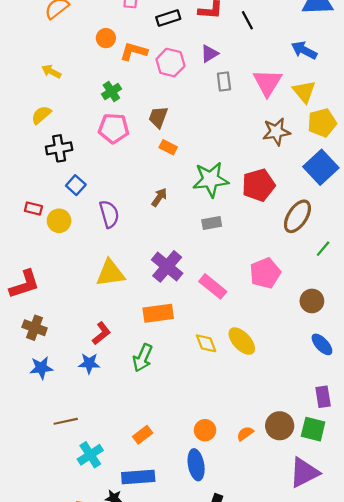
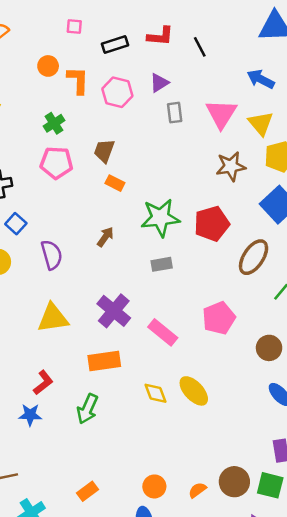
orange L-shape: (134, 51) -> (78, 80), turned 76

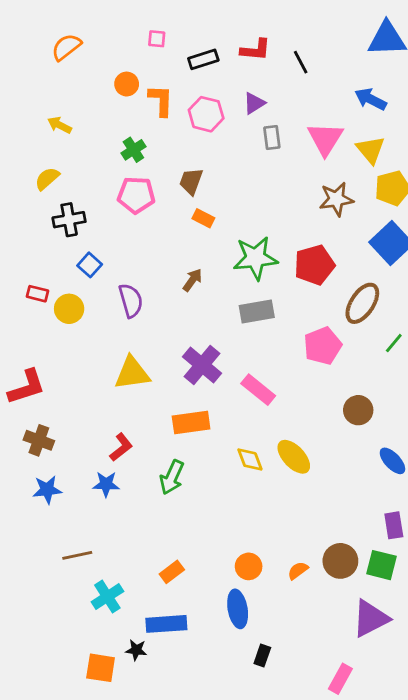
gray rectangle: (162, 264) -> (257, 312), size x1.4
pink pentagon: (219, 318) -> (323, 346), moved
brown circle: (269, 348) -> (358, 410), moved

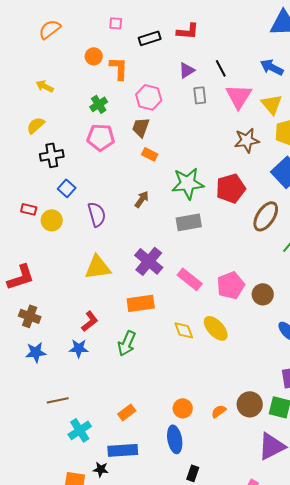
black line: (301, 62) -> (221, 68), moved
pink hexagon: (206, 114) -> (149, 97), moved
pink pentagon: (323, 346) -> (231, 285), moved

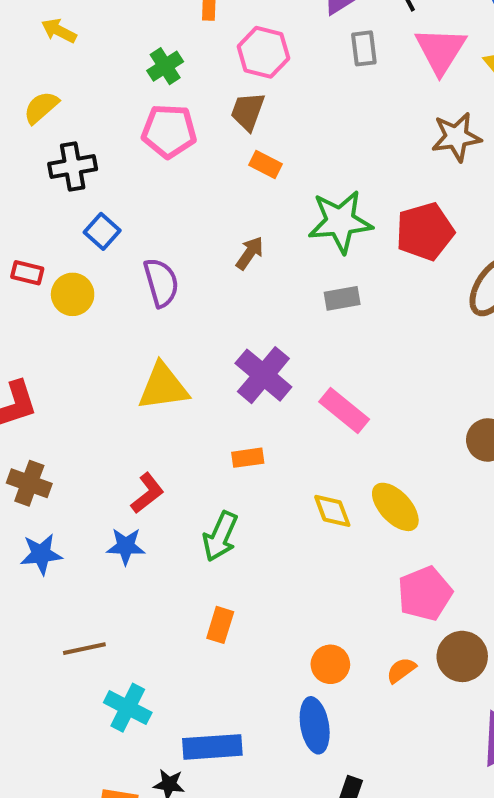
gray rectangle: (189, 222) -> (342, 298), size x0.7
pink pentagon: (231, 285) -> (425, 593), moved
orange rectangle: (141, 303) -> (248, 458), size x0.6
orange rectangle: (127, 412) -> (220, 625), moved, turned -36
cyan cross: (80, 430) -> (128, 708), turned -30

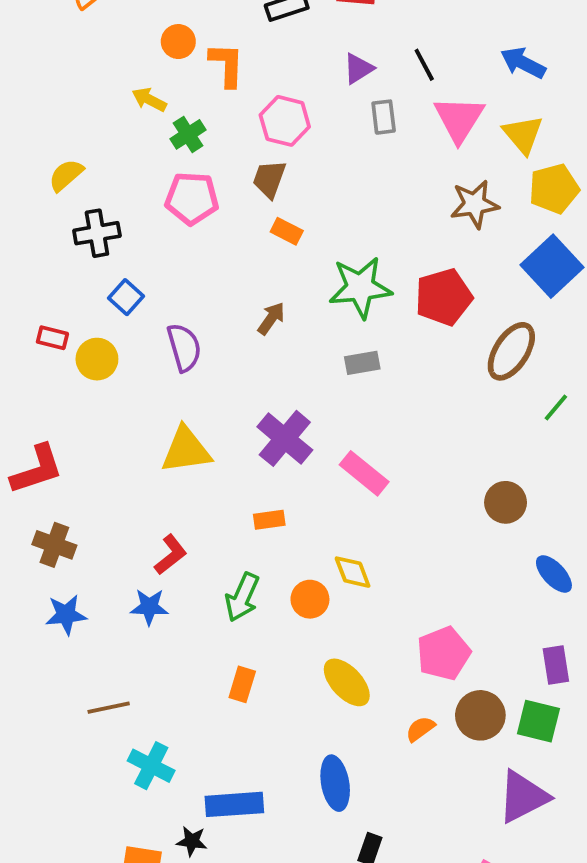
yellow arrow: (59, 31) -> (149, 100), moved
yellow ellipse: (395, 507) -> (347, 682), moved
orange circle: (330, 664) -> (310, 599), moved

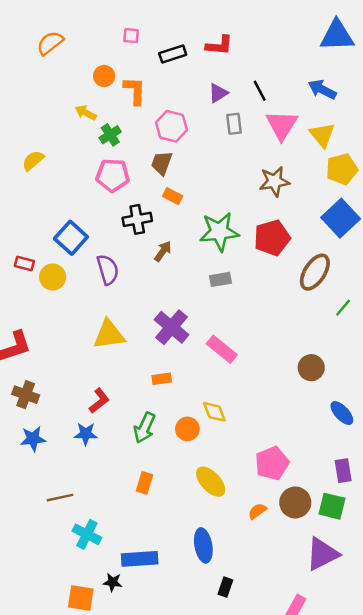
brown star: (475, 204) -> (274, 181), moved
black cross: (97, 233) -> (137, 219), moved
blue square: (126, 297) -> (71, 238), size x1.5

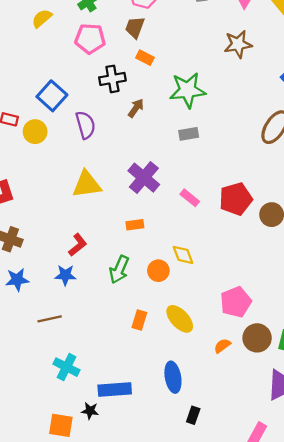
yellow semicircle: (33, 161) -> (42, 18), moved
red pentagon: (272, 238) -> (236, 199), moved
pink rectangle: (222, 349) -> (190, 198), size x0.7
orange rectangle: (145, 483) -> (139, 320), moved
brown line: (60, 498) -> (50, 319), moved

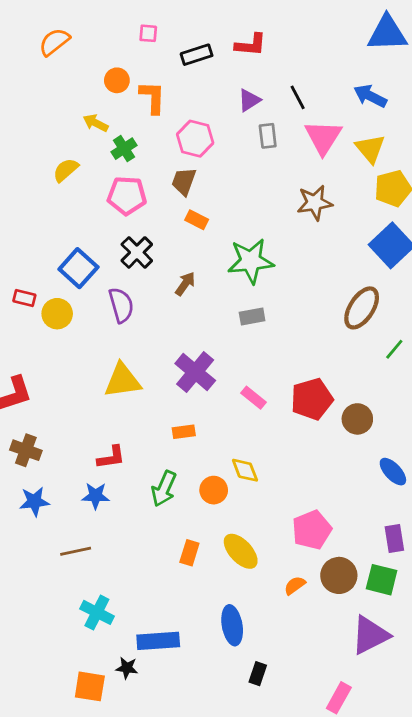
black cross: (112, 79) -> (137, 252), moved, turned -35
red L-shape: (78, 245) -> (111, 457), turned 30

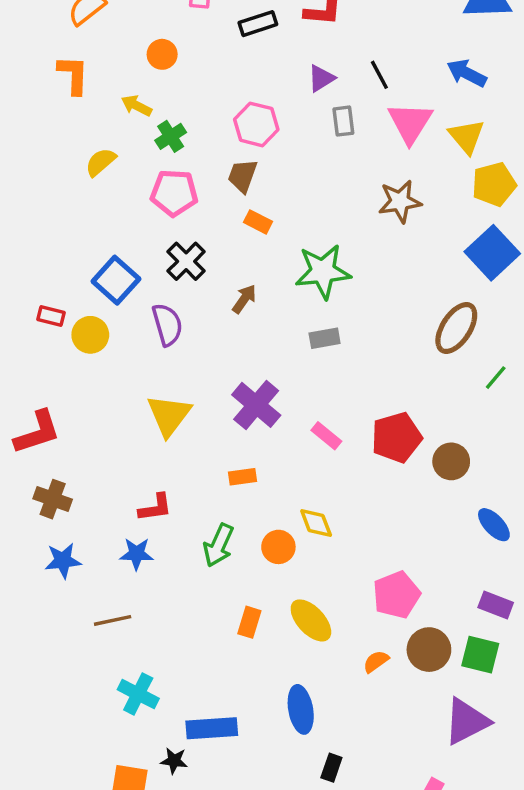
orange L-shape: (152, 97) -> (73, 75), moved
yellow triangle: (123, 381) -> (169, 415), turned -45
purple rectangle: (394, 538) -> (496, 605), turned -60

